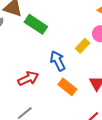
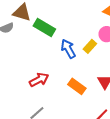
blue arrow: (58, 61) -> (68, 49), moved

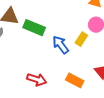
red arrow: (39, 80) -> (37, 80), turned 54

